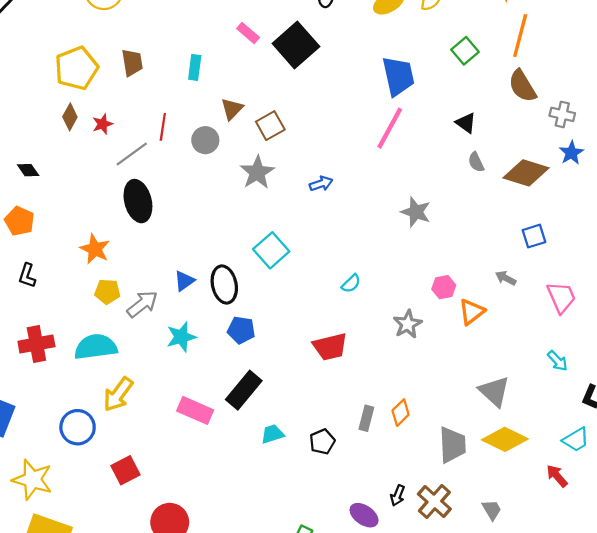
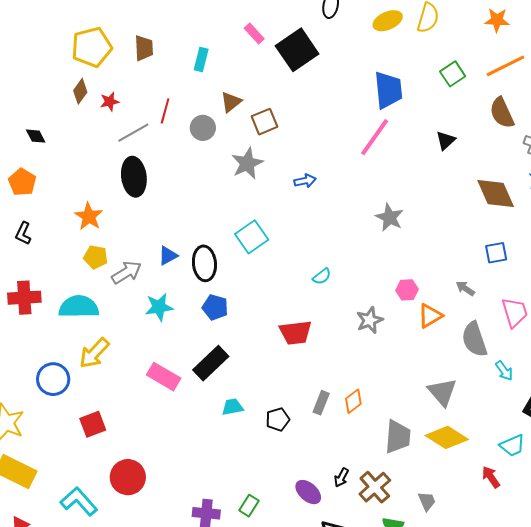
orange line: (520, 36) -> (505, 66), turned 42
black triangle: (466, 123) -> (446, 141), turned 35
gray semicircle: (476, 162) -> (474, 339), moved, size x1.8
brown diamond: (526, 173) -> (496, 194), turned 42

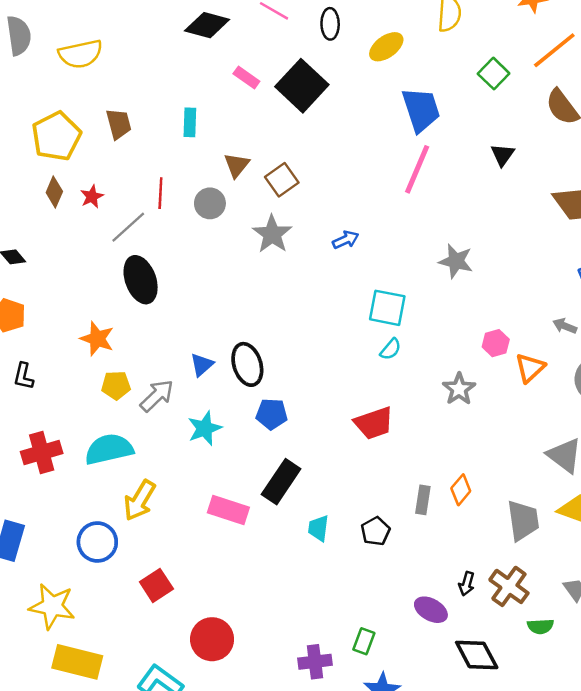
yellow ellipse: (388, 21) -> (386, 47), moved
cyan square: (252, 237) -> (387, 308), moved, turned -32
cyan trapezoid: (233, 407) -> (318, 528), turned -60

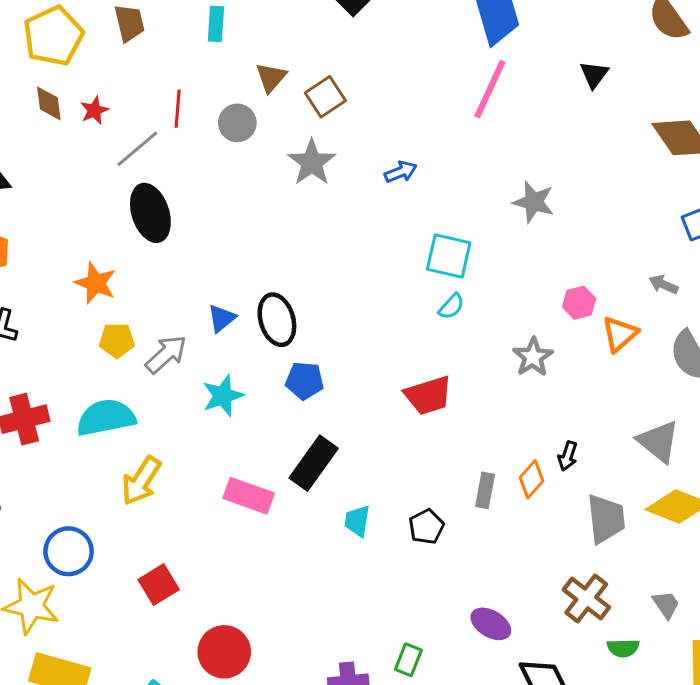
brown diamond: (54, 192) -> (49, 103), turned -32
blue circle: (97, 542) -> (69, 551), moved
black arrow: (467, 584) -> (568, 456), moved

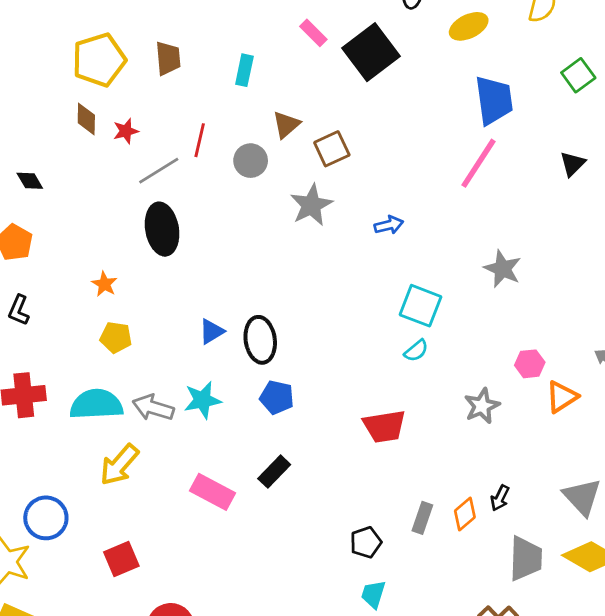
orange star: (96, 283) -> (104, 284), size x0.7
gray arrow: (166, 354) -> (153, 408), moved, turned -129
black rectangle: (314, 463) -> (274, 472), size x0.7
cyan trapezoid: (357, 521) -> (373, 594), moved

